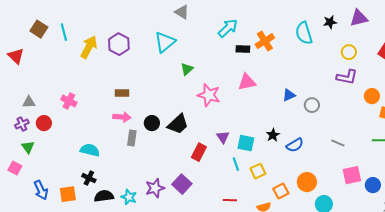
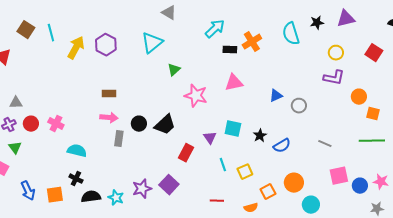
pink cross: (69, 101) -> (56, 124), moved
cyan square: (246, 143) -> (233, 129), moved

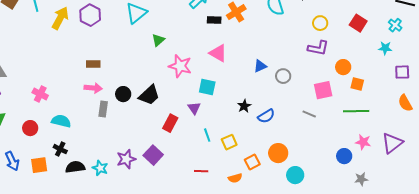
pink triangle: (234, 83) -> (218, 53), turned 42
red circle: (31, 124) -> (30, 128), moved
cyan square: (233, 129) -> (207, 87), moved
pink square: (339, 176) -> (323, 90), moved
pink star: (381, 182) -> (363, 142), moved

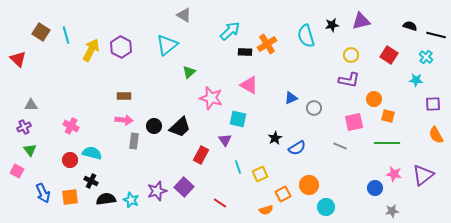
red circle: (30, 128) -> (70, 160), moved
red line: (201, 171) -> (220, 203), moved, turned 32

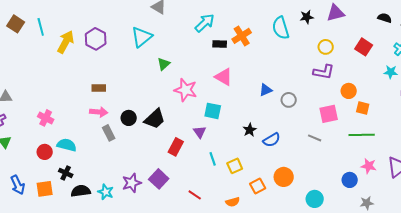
gray rectangle: (134, 141) -> (109, 133), turned -35
cyan circle: (326, 207) -> (315, 199), moved
orange semicircle: (266, 210) -> (233, 202), moved

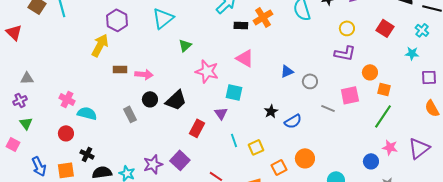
yellow arrow: (66, 42) -> (100, 45), moved
pink arrow: (99, 112) -> (144, 74), moved
green line: (362, 135) -> (383, 116), turned -55
gray line: (315, 138) -> (328, 108), moved
cyan semicircle: (67, 145) -> (87, 113), moved

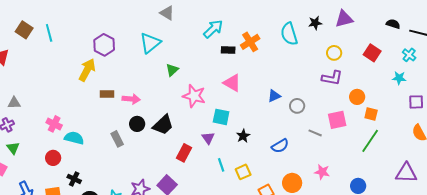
black star: (271, 111) -> (243, 136), moved
pink star: (390, 147) -> (322, 172), moved
purple triangle: (419, 148) -> (406, 173), turned 40

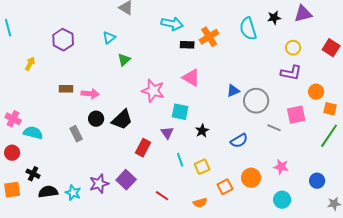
cyan arrow: (213, 29) -> (172, 24), turned 55
cyan triangle: (150, 43) -> (109, 38), size x0.6
yellow arrow: (87, 70) -> (30, 64), moved, size x0.6
green triangle: (172, 70) -> (124, 60), moved
gray circle: (297, 106) -> (256, 101), size x1.6

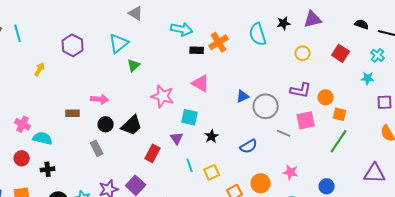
cyan triangle: (109, 38) -> (119, 43), size x1.5
purple L-shape: (291, 73) -> (301, 90), moved
brown rectangle: (66, 89) -> (73, 113), moved
gray rectangle: (76, 134) -> (97, 148), moved
black cross: (33, 174) -> (48, 169), moved, turned -32

